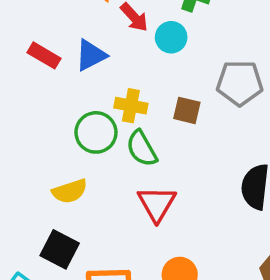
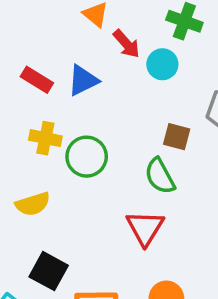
yellow cross: (131, 106) -> (45, 138), moved
green semicircle: (142, 148) -> (160, 176), moved
yellow semicircle: (70, 191) -> (33, 204), moved

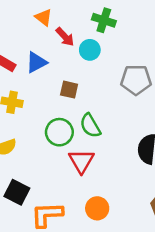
brown square: (177, 137) -> (69, 90), moved
green circle: (87, 157) -> (59, 132), moved

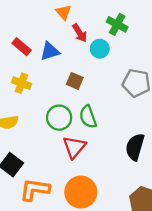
orange circle: (97, 208) -> (81, 192), size x1.5

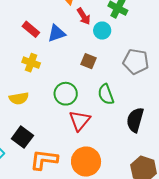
brown square: (75, 81) -> (89, 61), moved
green semicircle: (88, 117) -> (106, 94), moved

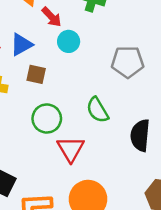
cyan circle: (102, 31) -> (69, 41), moved
brown square: (89, 61) -> (36, 74), moved

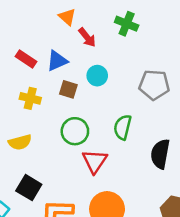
cyan circle: (69, 41) -> (97, 76), moved
green semicircle: (97, 110) -> (123, 127), turned 40

